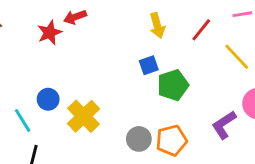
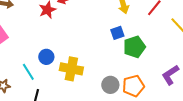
yellow cross: (84, 116) -> (71, 69), turned -35

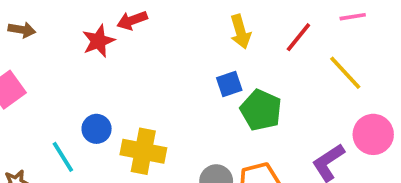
green pentagon: (134, 47) -> (261, 110), turned -30

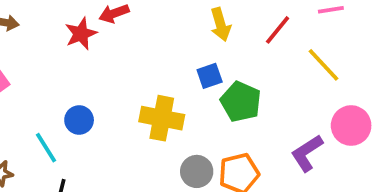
yellow cross: (143, 151) -> (162, 118), moved

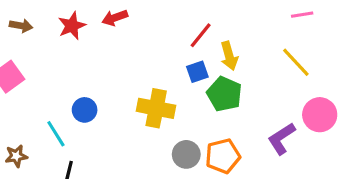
yellow arrow: (221, 24) -> (229, 56), moved
red line: (278, 30) -> (201, 35), moved
red star: (81, 34) -> (72, 26), moved

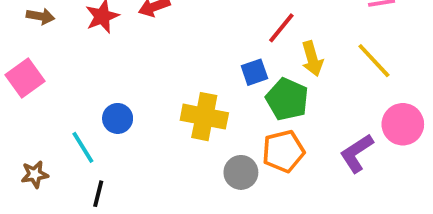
red line: (201, 35) -> (281, 28), moved
yellow arrow: (229, 56) -> (312, 59), moved
orange pentagon: (223, 156) -> (283, 151), moved

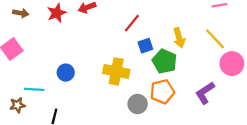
red line: (281, 28) -> (132, 23), moved
pink circle: (403, 124) -> (232, 64), moved
cyan line: (83, 147) -> (34, 89), moved, turned -54

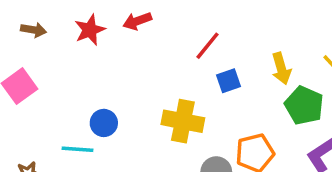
green pentagon: (165, 61) -> (304, 105), moved
cyan line: (34, 89) -> (77, 149), moved

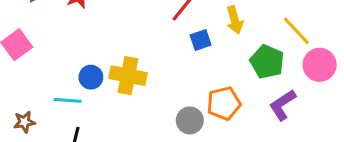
yellow arrow: (281, 69) -> (235, 20), moved
yellow cross: (183, 121) -> (128, 76), moved

